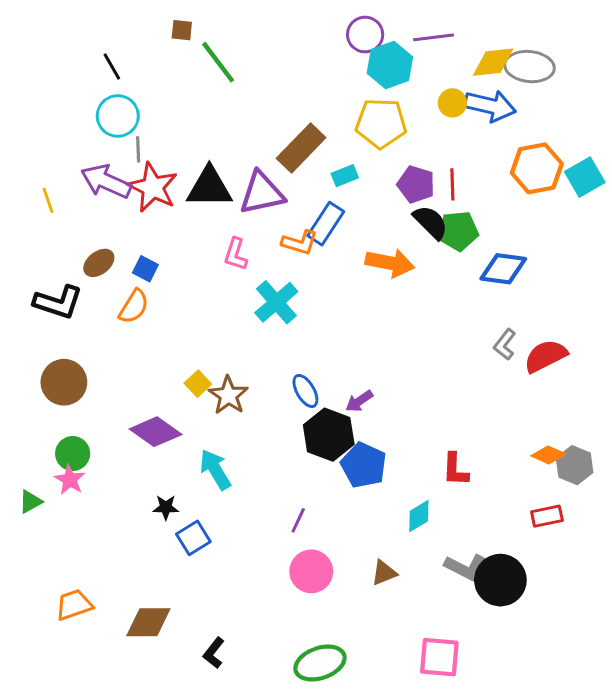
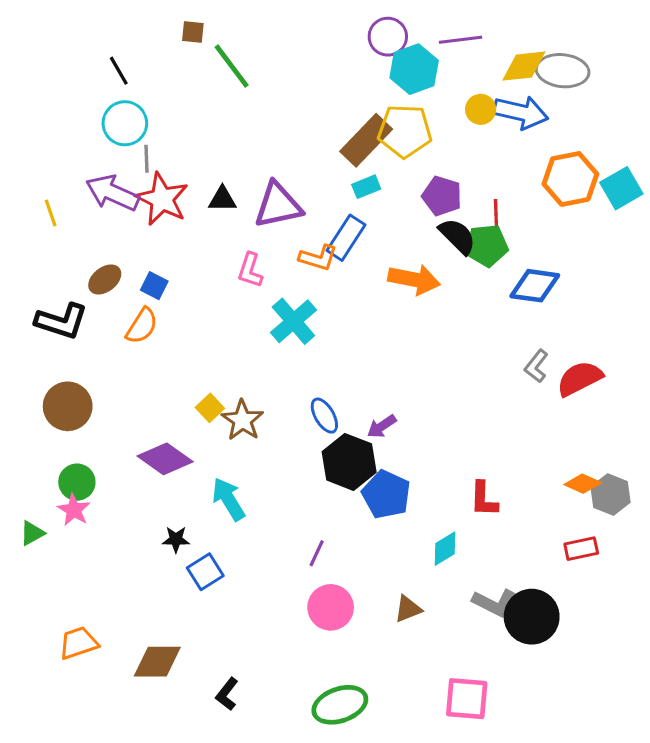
brown rectangle: (301, 148) -> (366, 140), moved
red line: (452, 184) -> (496, 216), moved
black triangle: (209, 187) -> (222, 199), size x0.6

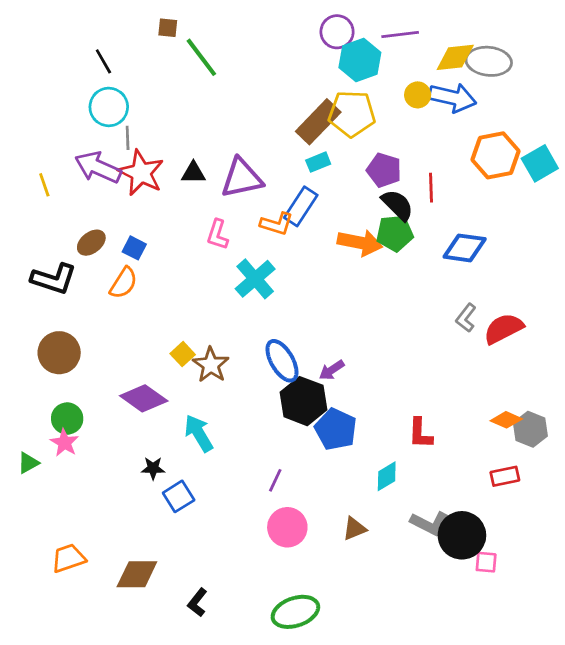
green pentagon: (487, 245) -> (395, 233), moved
blue ellipse: (324, 416) -> (282, 361), size x1.4
pink square: (467, 699) -> (486, 562), moved, size x0.6

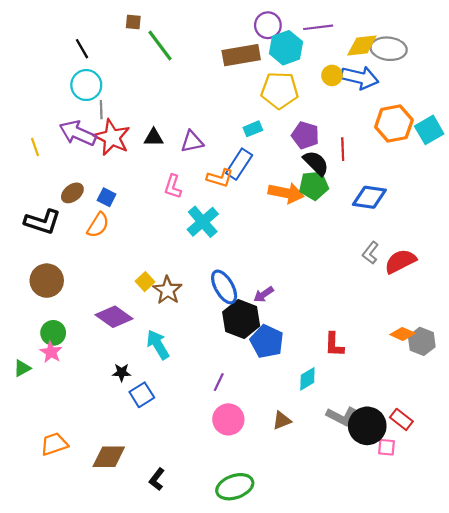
brown rectangle: (318, 122) -> (241, 55), moved, turned 36
purple triangle: (242, 178) -> (192, 142), size x0.7
red rectangle: (505, 476) -> (401, 419), moved, turned 50

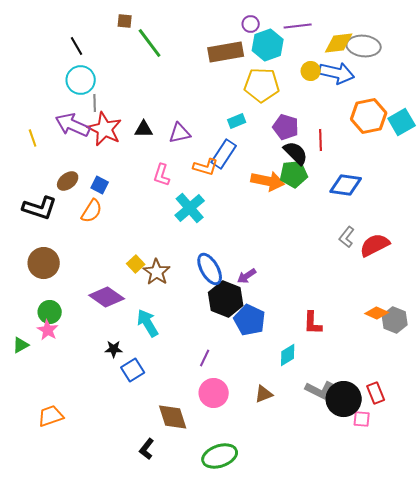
purple circle: (268, 25) -> (251, 24), size x0.7
red rectangle: (401, 419) -> (376, 393), turned 30
brown diamond: (109, 457) -> (173, 417), moved, turned 72

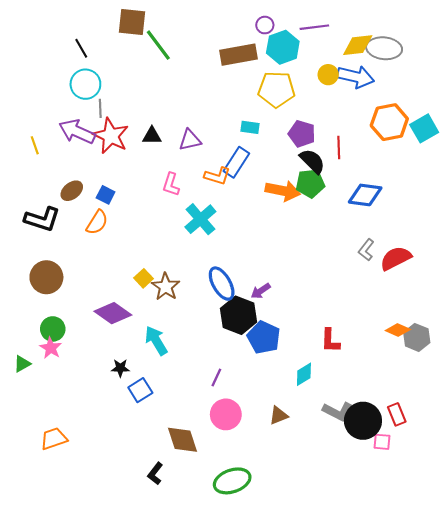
brown square: (125, 21) -> (132, 22), size x1.8
cyan rectangle: (237, 121) -> (250, 127), turned 30

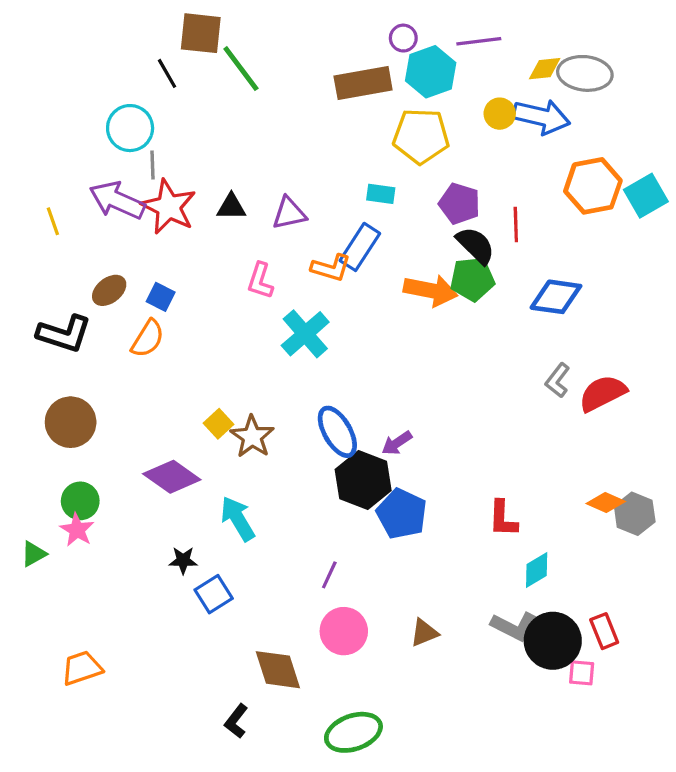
yellow diamond: (358, 45) -> (545, 69), size x0.7
black line: (81, 48) -> (167, 73), moved
cyan diamond: (304, 374) -> (537, 570), moved

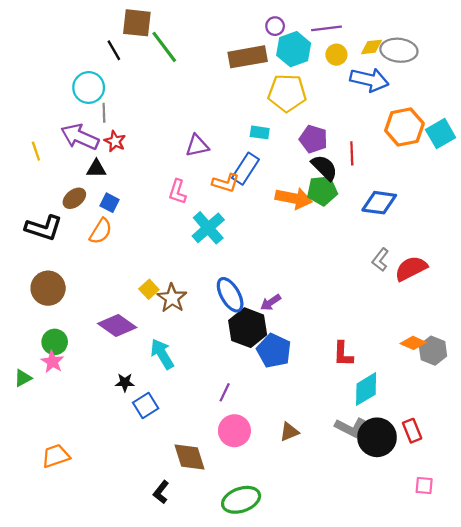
yellow circle: (500, 114) -> (336, 55), moved
red star: (169, 207) -> (115, 141), size x0.6
black triangle: (231, 207) -> (96, 169), moved
cyan diamond: (537, 570) -> (366, 389), size x1.4
pink square: (582, 673) -> (424, 486), moved

